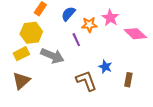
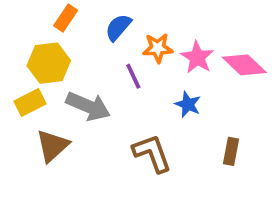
pink star: (110, 18) -> (197, 57), moved
blue star: (105, 67) -> (188, 104), moved
brown triangle: (21, 81) -> (52, 146), moved

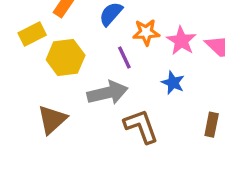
yellow hexagon: (49, 63) -> (66, 58), moved
yellow rectangle: (30, 102) -> (32, 34), moved
gray arrow: (88, 106) -> (108, 93), moved, turned -36

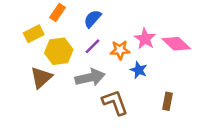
orange star: (146, 32) -> (120, 50), moved
purple line: (124, 58) -> (92, 46), moved, turned 70
brown triangle: (52, 120) -> (41, 77), moved

